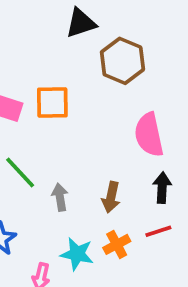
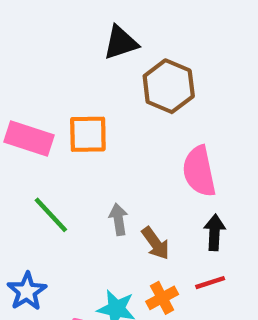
gray arrow: (60, 197) -> (118, 219), moved
brown arrow: (111, 197) -> (156, 243), turned -48

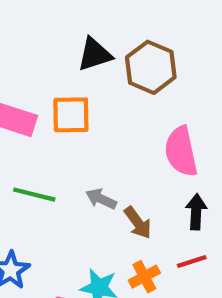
black triangle: (121, 43) -> (95, 54), moved
green line: (51, 215) -> (34, 195), turned -33
gray arrow: (118, 219) -> (101, 199), turned -56

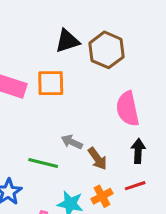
green line: (34, 195) -> (43, 163), moved

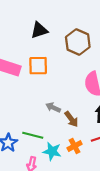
black triangle: (67, 41) -> (39, 30), moved
green line: (43, 163) -> (33, 135), moved

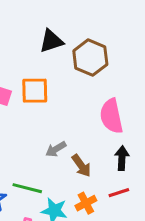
black triangle: (39, 30) -> (51, 41), moved
gray arrow: (53, 107) -> (56, 149), turned -56

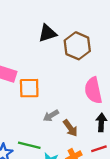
orange square: (35, 91) -> (29, 88), moved

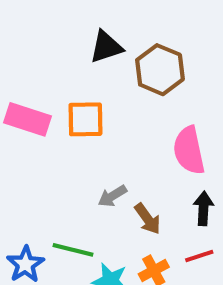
orange square: (29, 88) -> (85, 119), moved

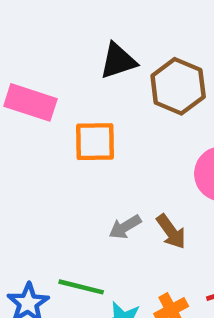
pink rectangle: (27, 119) -> (30, 102), moved
brown arrow: (148, 219) -> (171, 232), moved

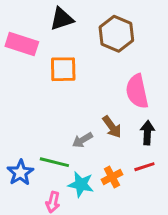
black triangle: (118, 61) -> (62, 19), moved
gray arrow: (125, 227) -> (82, 140), moved

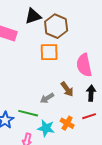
brown hexagon: (116, 34) -> (56, 26), moved
orange square: (63, 69) -> (49, 52), moved
orange cross: (112, 177) -> (67, 123), turned -32

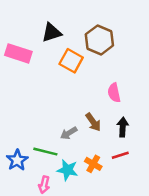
brown hexagon: (56, 26) -> (99, 40), moved
orange square: (49, 52) -> (71, 61), moved, turned 30
pink semicircle: (84, 65) -> (114, 93), size x0.7

